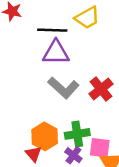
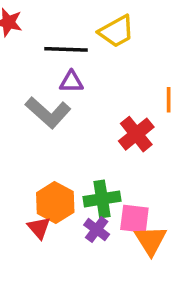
purple triangle: (56, 53) -> (71, 82), size x0.6
gray L-shape: (63, 88) -> (48, 112), moved

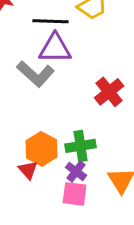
purple triangle: (71, 82) -> (55, 48), size x1.6
pink square: (134, 219) -> (75, 194), moved

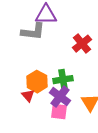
gray L-shape: (35, 74) -> (33, 32), turned -35
purple cross: (76, 171) -> (60, 97), size x1.5

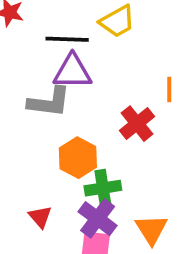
orange hexagon: (37, 82) -> (78, 158), moved

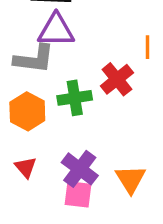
orange hexagon: (78, 158) -> (27, 111), moved
green cross: (103, 188) -> (75, 98), moved

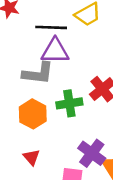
purple cross: (80, 169) -> (92, 153), moved

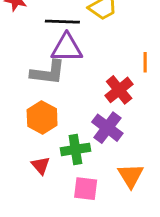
green cross: (69, 103) -> (75, 149), moved
purple cross: (92, 153) -> (107, 128), moved

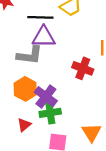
red cross: (119, 90) -> (83, 68), turned -30
purple cross: (107, 128) -> (46, 97), moved
red triangle: (41, 165) -> (24, 125), turned 32

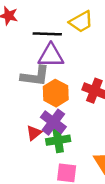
orange hexagon: (25, 89) -> (56, 93), moved
red triangle: (24, 125) -> (34, 133), moved

